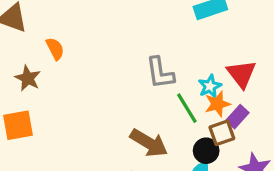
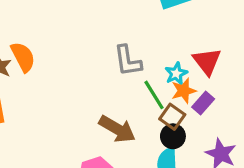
orange semicircle: (55, 49) -> (23, 57), moved, size x1.4
brown square: (222, 133) -> (172, 117), moved, turned -35

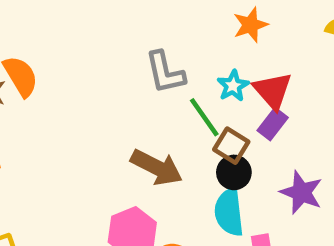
red triangle: (207, 61) -> (273, 91), moved
orange star: (184, 91) -> (250, 25), moved

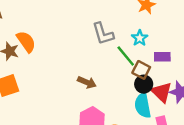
red triangle: (273, 91) -> (162, 92), moved
purple rectangle: (273, 124) -> (162, 57), turned 56
brown arrow: (157, 167) -> (87, 82), moved, size x0.7

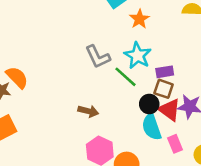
cyan star: (140, 38) -> (138, 55), size x1.5
brown square: (141, 70) -> (164, 89), moved

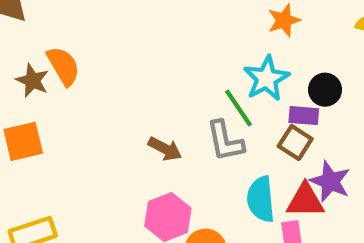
gray L-shape: (98, 57) -> (225, 141), moved
black circle: (149, 104) -> (325, 90), moved
red triangle: (170, 110) -> (305, 201), moved, turned -50

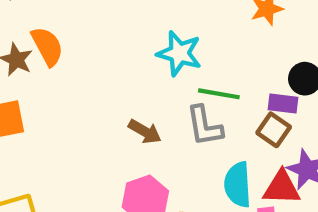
cyan star: (266, 78) -> (179, 53), moved, turned -30
green line: (238, 108) -> (219, 94), turned -48

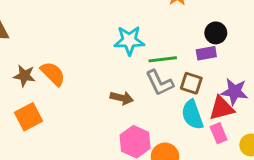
orange semicircle: (47, 46) -> (53, 74), moved
brown square: (274, 130) -> (191, 83), moved

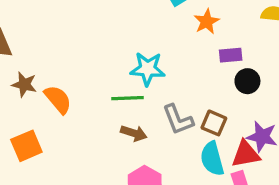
black circle: (216, 33) -> (247, 81), moved
purple rectangle: (206, 53) -> (231, 55), moved
green line: (163, 59) -> (127, 98), moved
brown star: (24, 76) -> (24, 84), moved

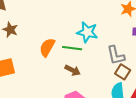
orange semicircle: (58, 99) -> (47, 47), moved, turned -120
gray L-shape: (178, 120) -> (116, 55), moved

